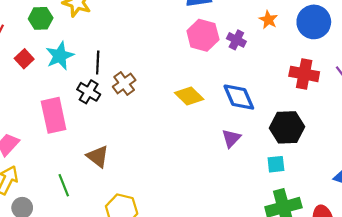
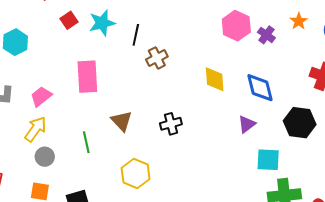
black cross: (89, 92) -> (171, 124), moved, turned 35
yellow diamond: (189, 96) -> (215, 79), turned 32
cyan square: (276, 164) -> (268, 160), moved, size x1.4

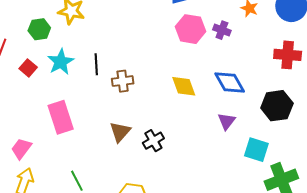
brown cross: (157, 58) -> (123, 81), turned 35
brown triangle: (122, 121) -> (120, 132), moved, turned 40
cyan square: (268, 160) -> (256, 150), turned 30

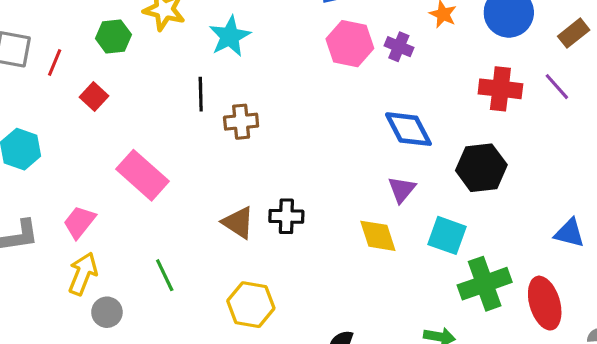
cyan star: (61, 62) -> (230, 36), moved
yellow diamond: (184, 86) -> (378, 236), moved
pink rectangle: (61, 117) -> (143, 175), turned -32
brown triangle: (120, 132) -> (238, 223), moved, turned -40
black cross: (153, 141) -> (286, 216), turned 30

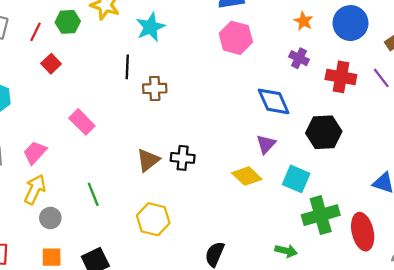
purple cross: (399, 47) -> (299, 58), moved
red line: (55, 63) -> (36, 32), moved
pink rectangle: (143, 175) -> (82, 122), size x0.7
brown triangle: (238, 223) -> (148, 160), turned 45
yellow diamond: (378, 236) -> (247, 176), turned -32

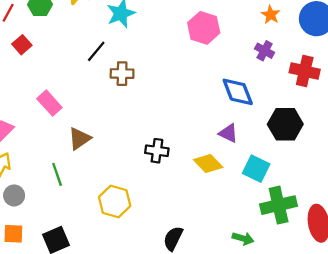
black line: (127, 67) -> (96, 51), turned 35
purple triangle: (266, 144) -> (228, 133), turned -50
black cross: (183, 158) -> (157, 151), moved
brown triangle: (148, 160) -> (79, 139), moved

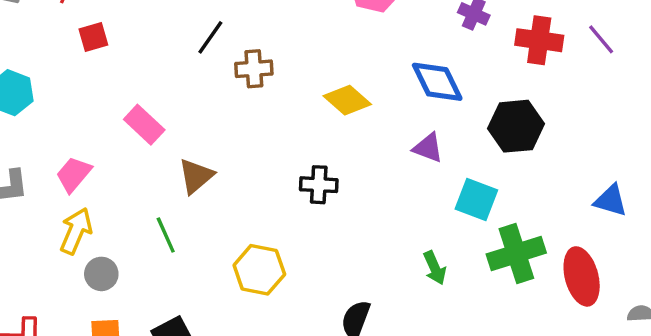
red square: (22, 45) -> (93, 37), turned 30
yellow diamond: (208, 164) -> (347, 100), moved
green arrow: (243, 238) -> (435, 268), moved, turned 55

